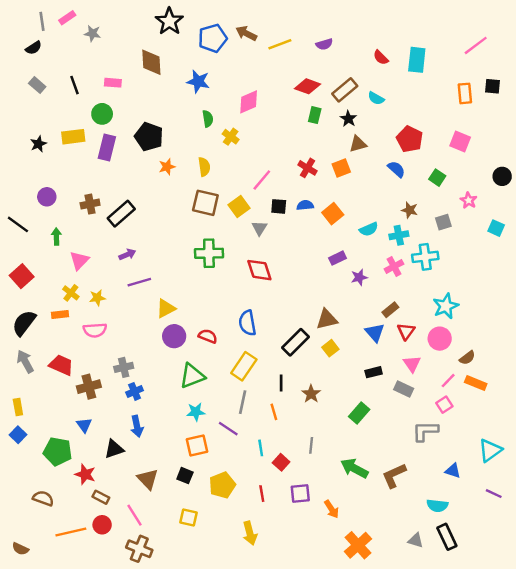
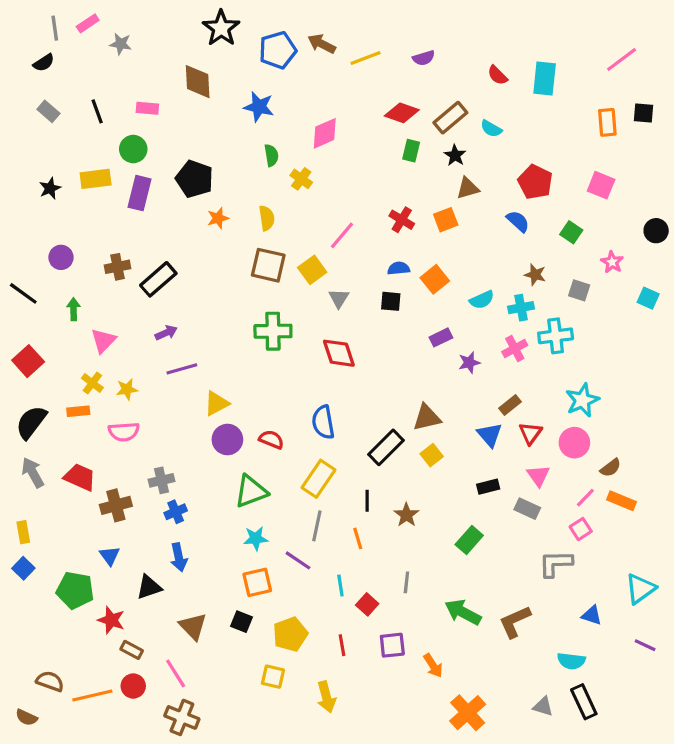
black square: (279, 206) -> (391, 301), moved
gray square: (443, 222) -> (579, 290), turned 35
brown semicircle: (43, 498) -> (50, 681), moved
yellow square: (189, 518) -> (273, 677), moved

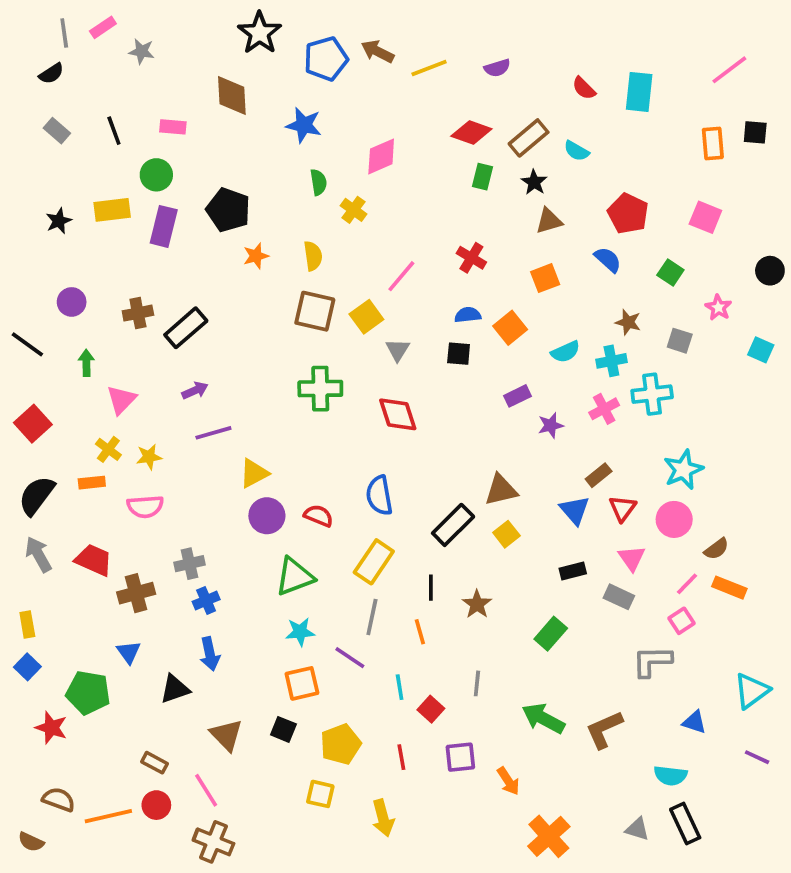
orange square: (446, 220) -> (545, 278), moved
red star: (111, 620) -> (51, 728), moved

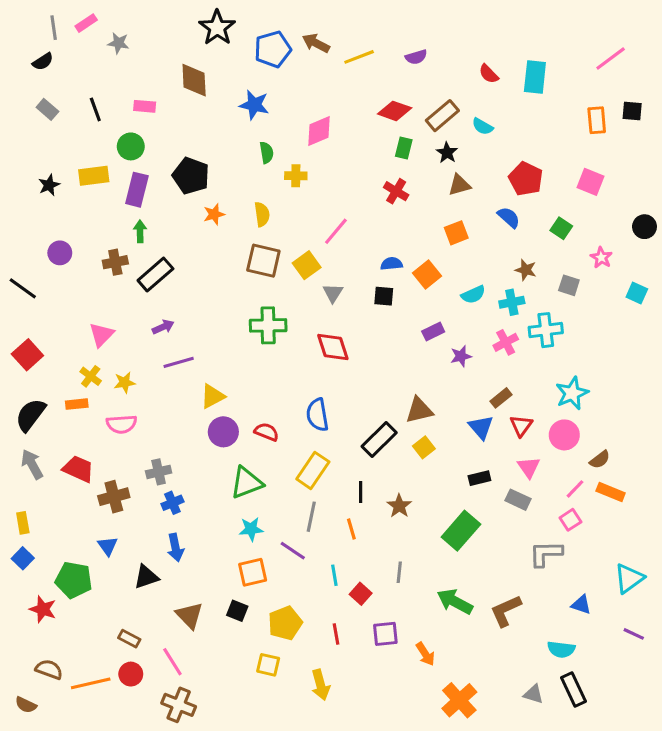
yellow cross: (354, 210) -> (296, 176), turned -35
red cross: (471, 258) -> (396, 191), moved
green arrow: (86, 363) -> (140, 231), moved
green rectangle: (551, 634) -> (461, 531), size x1.4

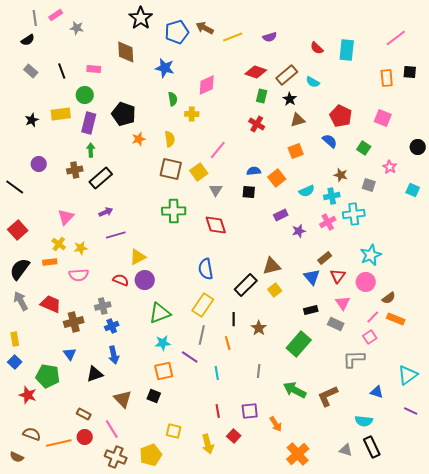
red semicircle: (267, 432) -> (121, 280), moved
red square: (361, 594) -> (234, 436), moved
yellow pentagon: (285, 623) -> (151, 455), moved

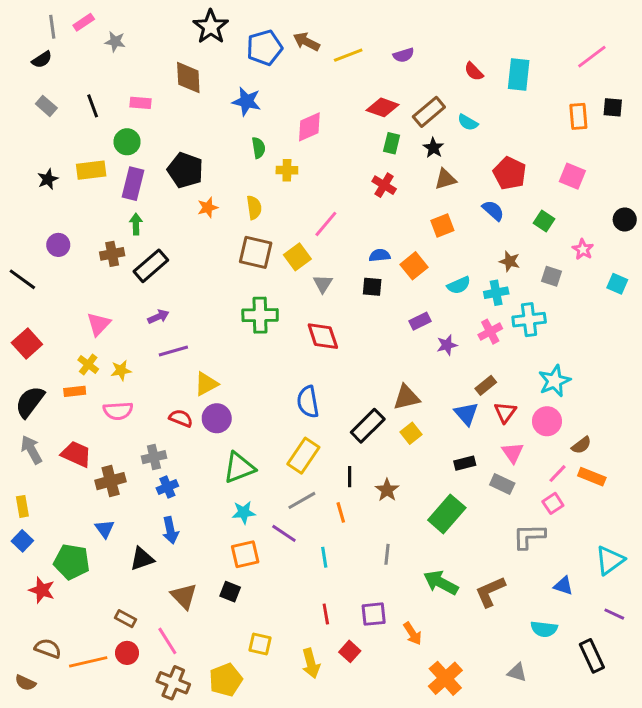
gray line: (202, 335) -> (302, 500), turned 48
black rectangle: (372, 447) -> (592, 656), moved

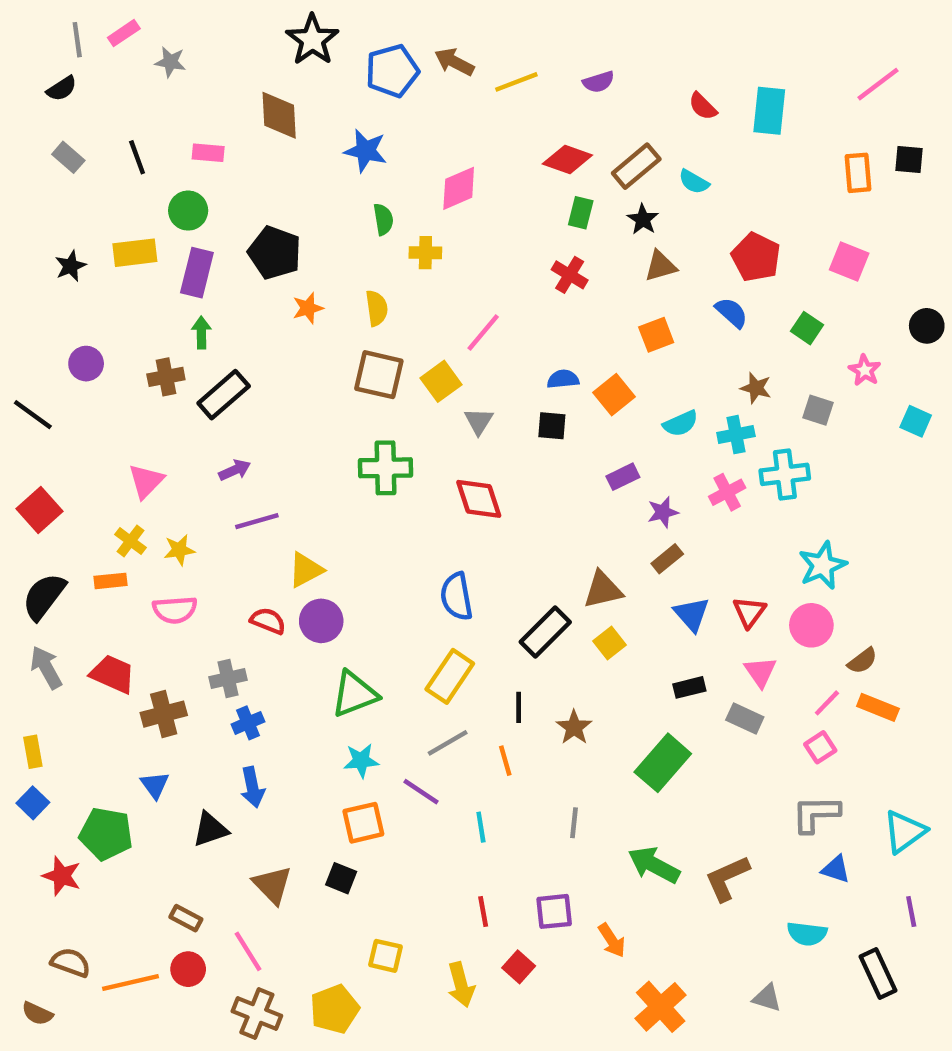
brown rectangle: (486, 385) -> (667, 559), moved
gray L-shape: (529, 536) -> (816, 814), moved
purple line: (614, 614) -> (911, 911), turned 54

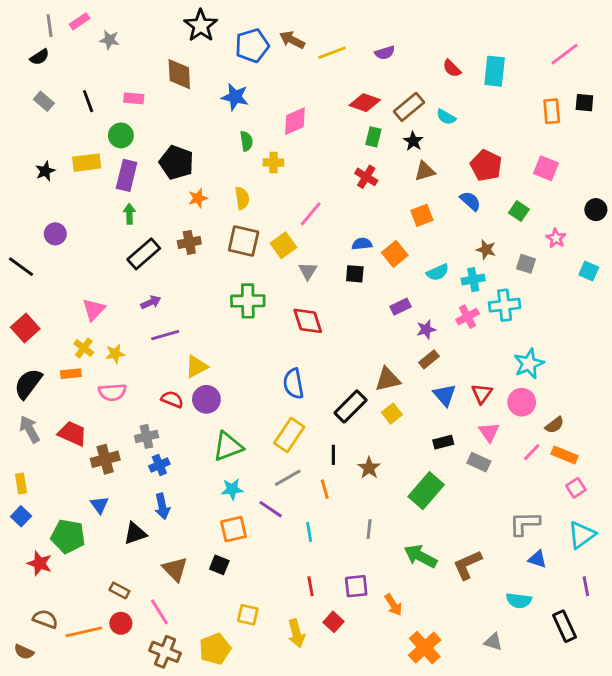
brown cross: (166, 377) -> (189, 242), moved
pink square: (820, 747) -> (576, 488), moved

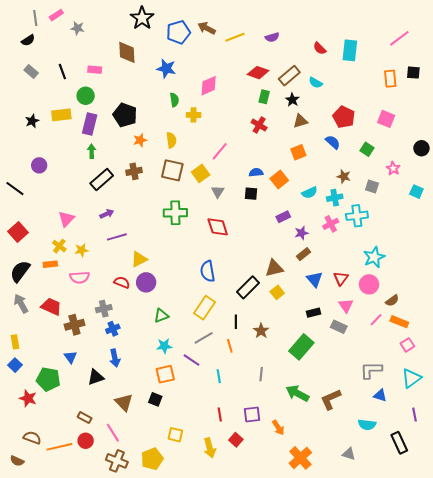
green triangle: (228, 446) -> (161, 316), size x0.7

